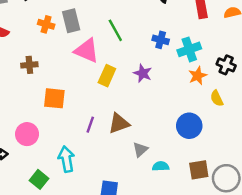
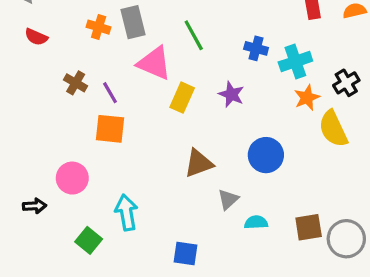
brown cross: (29, 65) -> (76, 83), turned 35
black cross: (226, 65) -> (346, 83), turned 36
yellow semicircle: (217, 98) -> (333, 129), size x1.6
purple line: (90, 125) -> (110, 93), moved, turned -49
blue circle: (189, 126) -> (266, 155), moved

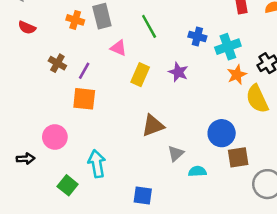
pink triangle: (154, 63) -> (118, 48), size x0.6
purple line: (110, 93) -> (84, 71), turned 60
blue circle: (266, 155) -> (222, 133), moved
brown square: (309, 227) -> (238, 157), moved

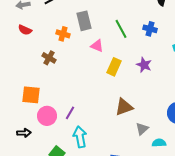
orange cross: (75, 20) -> (63, 34), moved
blue cross: (197, 36) -> (150, 29), moved
purple line: (84, 71) -> (70, 113), moved
orange square: (84, 99) -> (31, 95), moved

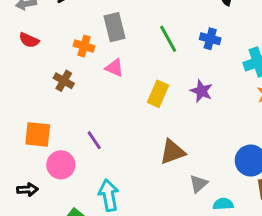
pink triangle: (97, 46) -> (114, 68), moved
purple line: (70, 113) -> (94, 140), moved, turned -64

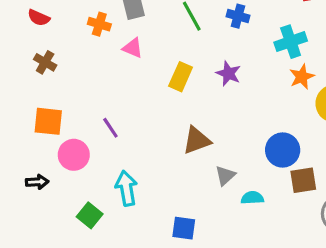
brown cross: (64, 81) -> (45, 62), moved

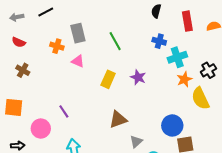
blue cross: (238, 16) -> (159, 41), moved
orange square: (48, 121) -> (14, 107), moved

